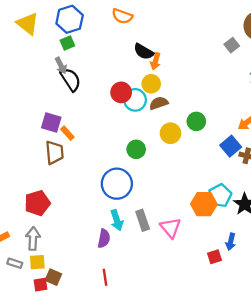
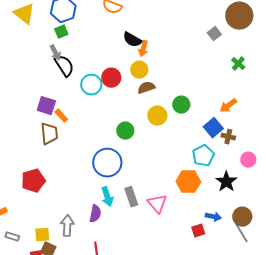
cyan circle: (135, 100) -> (91, 85), moved
cyan pentagon: (220, 196) -> (203, 156), moved
gray arrow: (33, 238) -> (67, 226), moved
blue arrow: (231, 242) -> (213, 217), turned -91
yellow square: (37, 262) -> (42, 235), moved

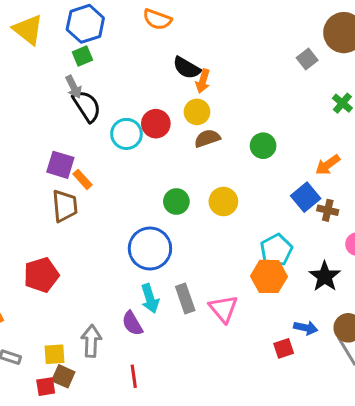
green circle: (181, 105) -> (263, 146), moved
yellow circle: (157, 116) -> (223, 202), moved
cyan pentagon: (203, 156) -> (276, 250), moved
purple semicircle: (95, 214) -> (132, 323), turned 138

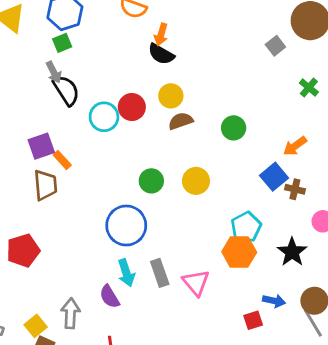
orange arrow: (203, 81) -> (161, 35), moved
purple square: (60, 165) -> (41, 146), turned -36
yellow square: (54, 354) -> (36, 326), turned -35

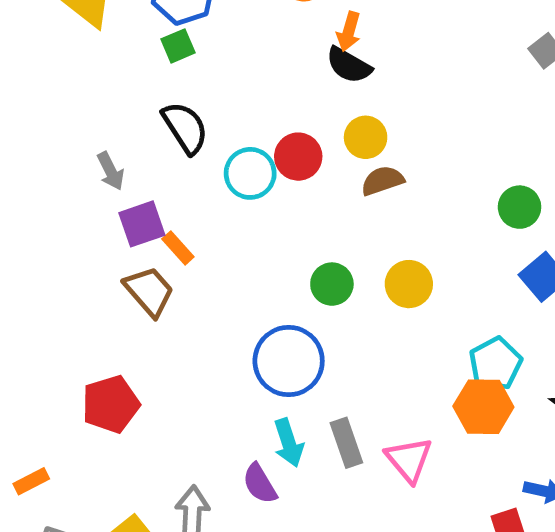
gray arrow: (54, 72) -> (111, 171), moved
green circle: (234, 128) -> (520, 207), moved
brown trapezoid: (45, 185) -> (149, 291), turned -36

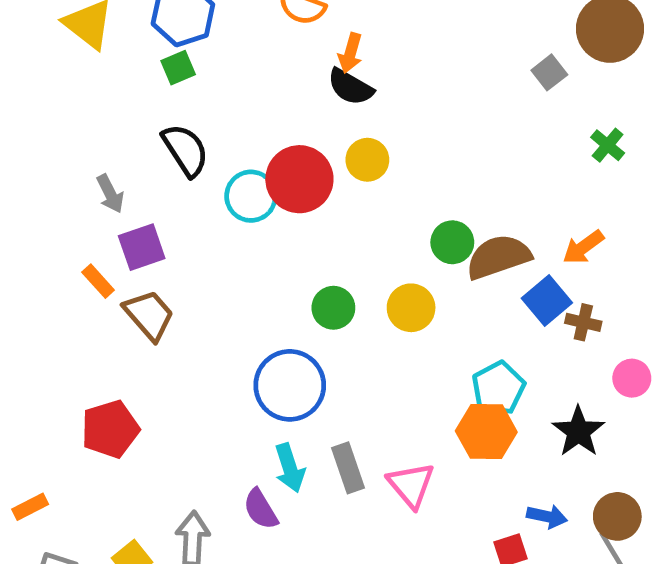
red circle: (298, 157) -> (299, 179), size x1.4
brown semicircle: (382, 181) -> (498, 257), moved, size x1.5
green circle: (520, 207) -> (452, 242), moved
orange rectangle: (178, 248) -> (98, 281), moved

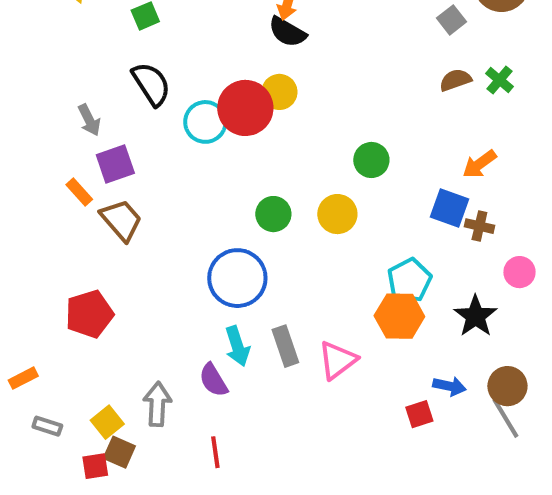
yellow circle: (367, 160) -> (279, 92), moved
brown semicircle: (498, 257) -> (455, 80), moved, size x0.6
blue square: (547, 300) -> (449, 208), turned -30
pink triangle: (411, 485) -> (337, 360), turned 33

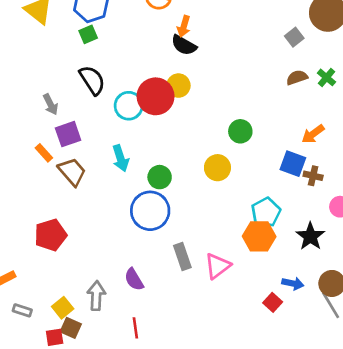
green circle: (273, 214) -> (160, 177), moved
cyan arrow: (237, 346) -> (121, 158), moved
red square: (419, 414) -> (273, 302), turned -30

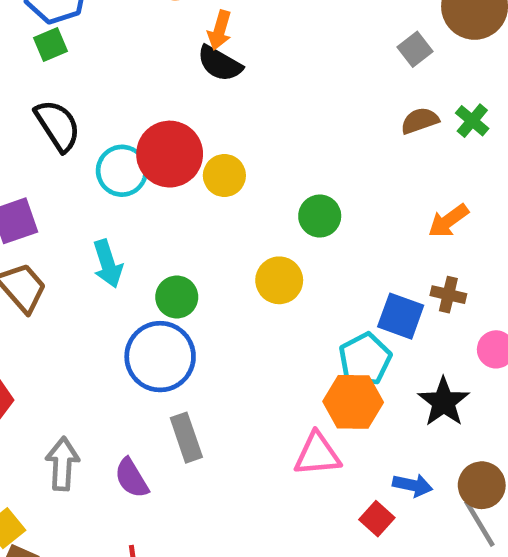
yellow circle: (178, 86) -> (224, 176), moved
blue square: (293, 164) -> (401, 316), moved
gray rectangle: (182, 257) -> (186, 438), moved
pink triangle: (217, 266) -> (317, 454), moved, turned 32
gray arrow: (96, 296) -> (62, 464), moved

